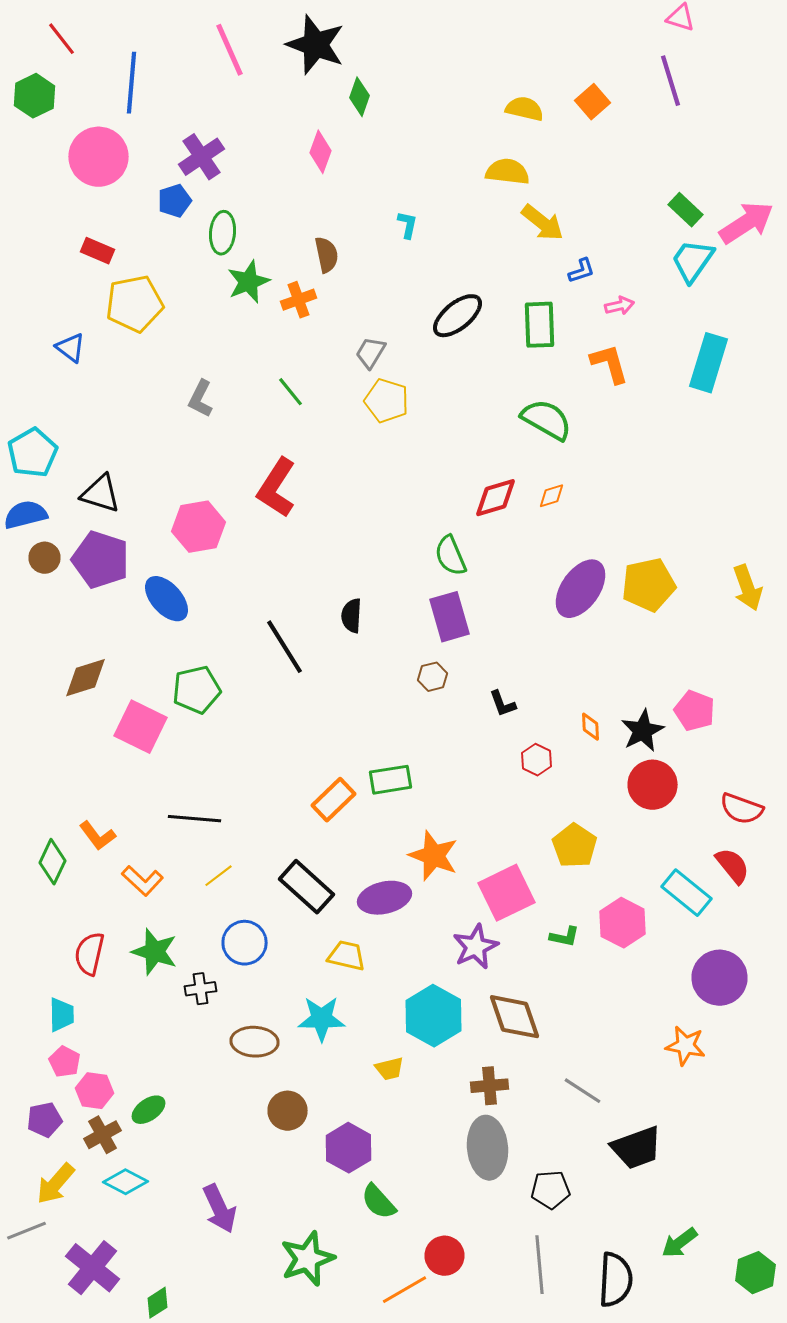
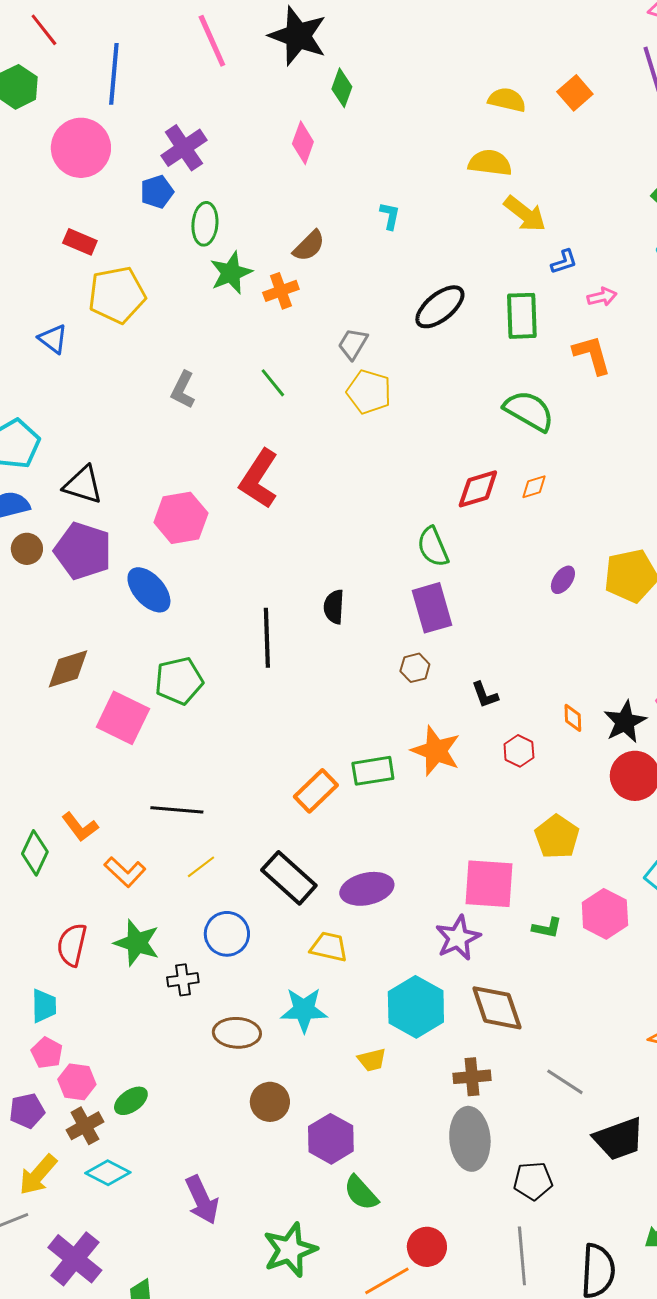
brown semicircle: (326, 255) -> (309, 246), turned 57
purple ellipse: (580, 589) -> (563, 580), size x0.5
black line: (284, 647) -> (267, 638), turned 30
orange star: (434, 856) -> (436, 751), moved
pink square: (506, 893) -> (489, 884), turned 30

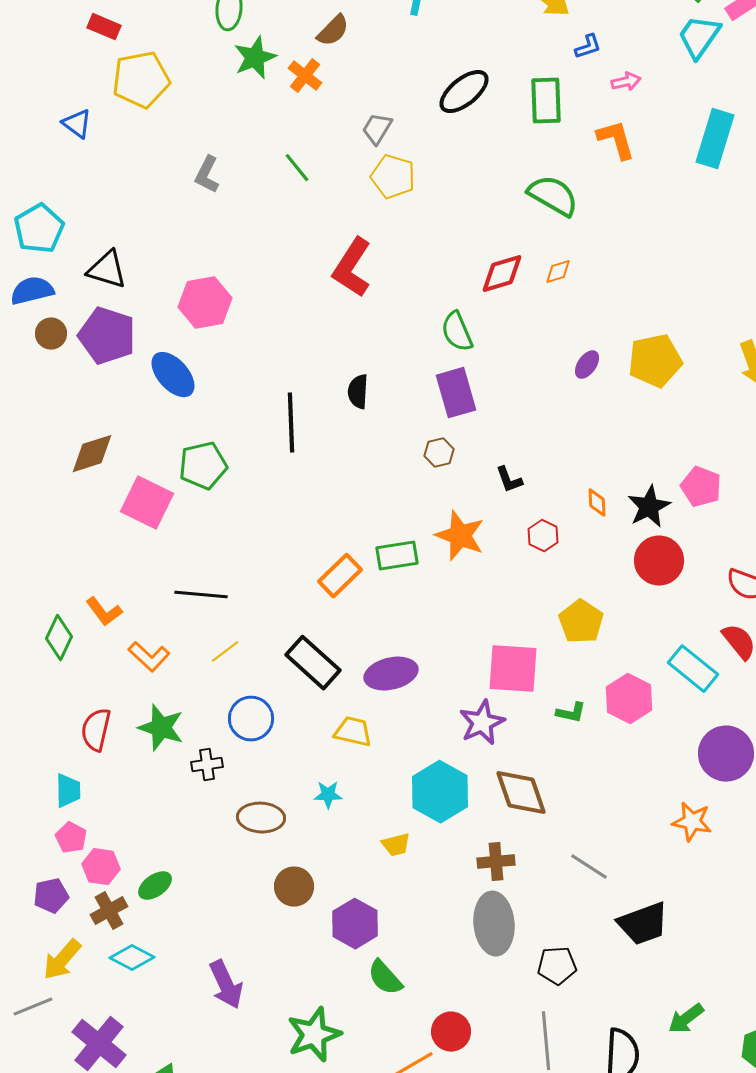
orange cross: (281, 291) -> (305, 76), turned -32
red L-shape: (259, 479) -> (352, 268), moved
cyan star: (304, 1010) -> (328, 795), size x0.6

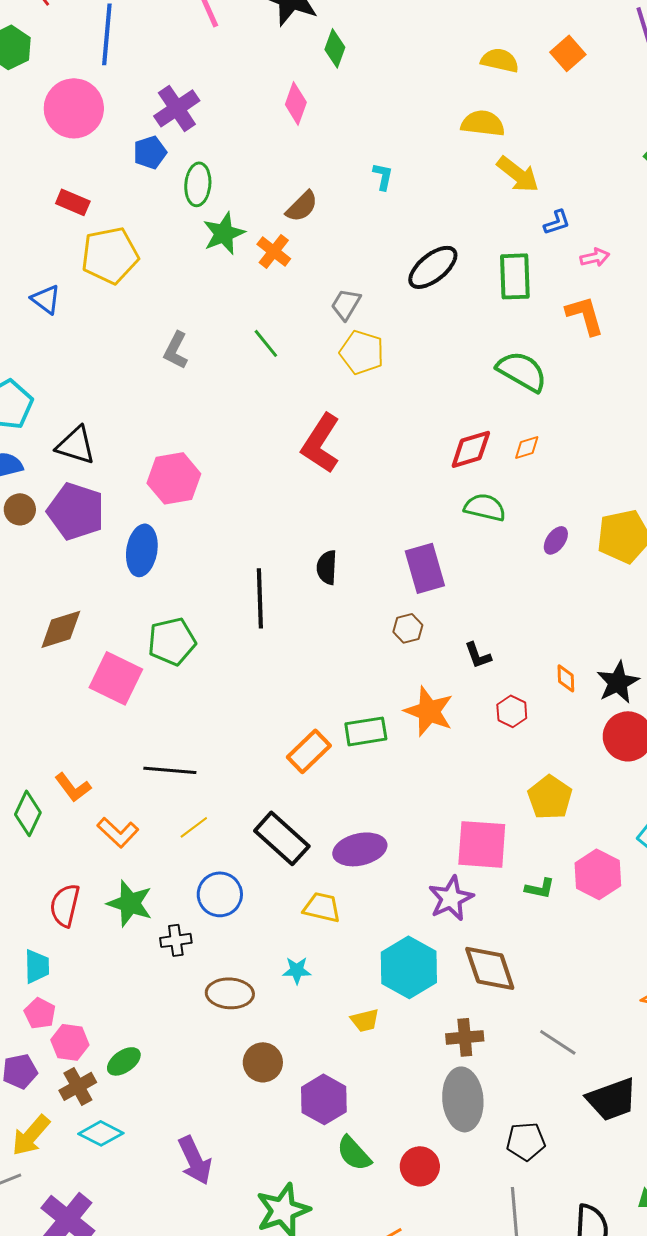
green semicircle: (457, 332) -> (485, 507), moved, turned 126
blue ellipse: (173, 375) -> (142, 550), turned 51
red circle: (451, 1032) -> (420, 1166), moved

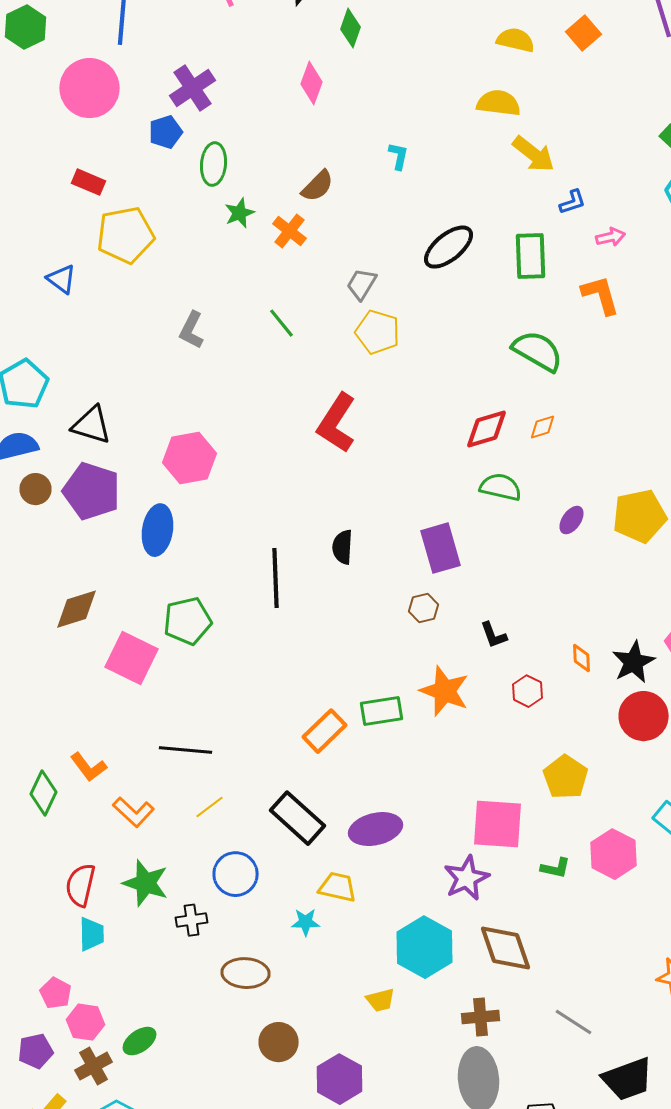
green star: (224, 233) -> (240, 213), size x0.7
cyan trapezoid: (37, 966) -> (92, 934), moved
cyan star: (297, 970) -> (306, 922), moved

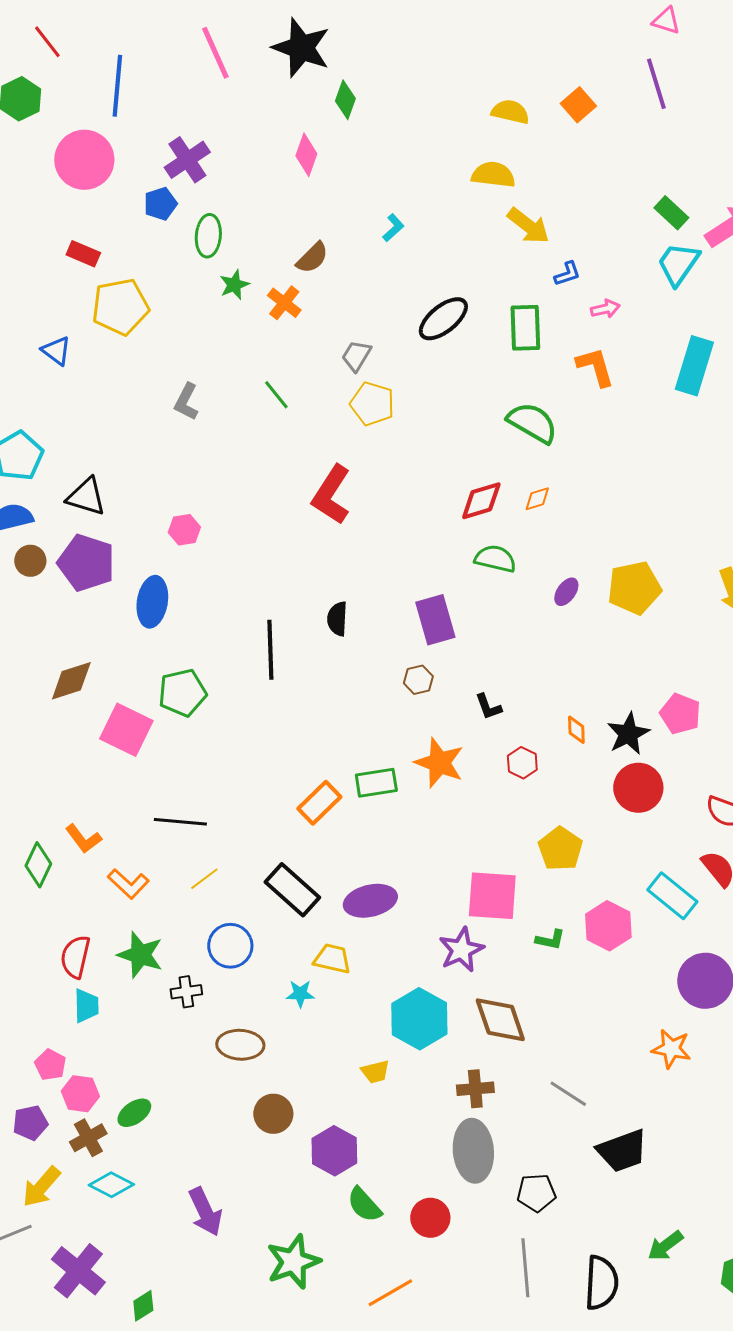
cyan L-shape: (398, 156) -> (393, 228), turned 36
pink hexagon: (190, 458) -> (184, 530), size x0.6

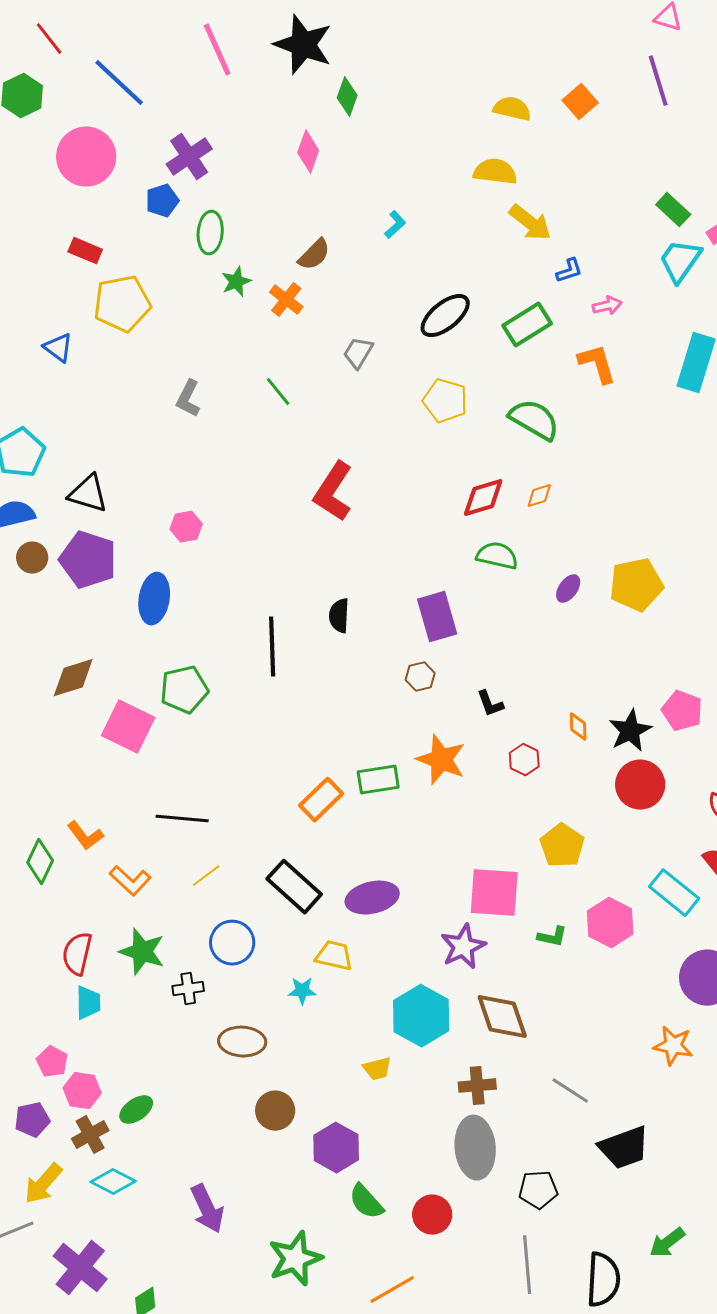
blue line: (117, 86) -> (119, 83), turned -52
green rectangle: (525, 328) -> (527, 325), turned 60
yellow pentagon: (372, 404) -> (445, 401), moved

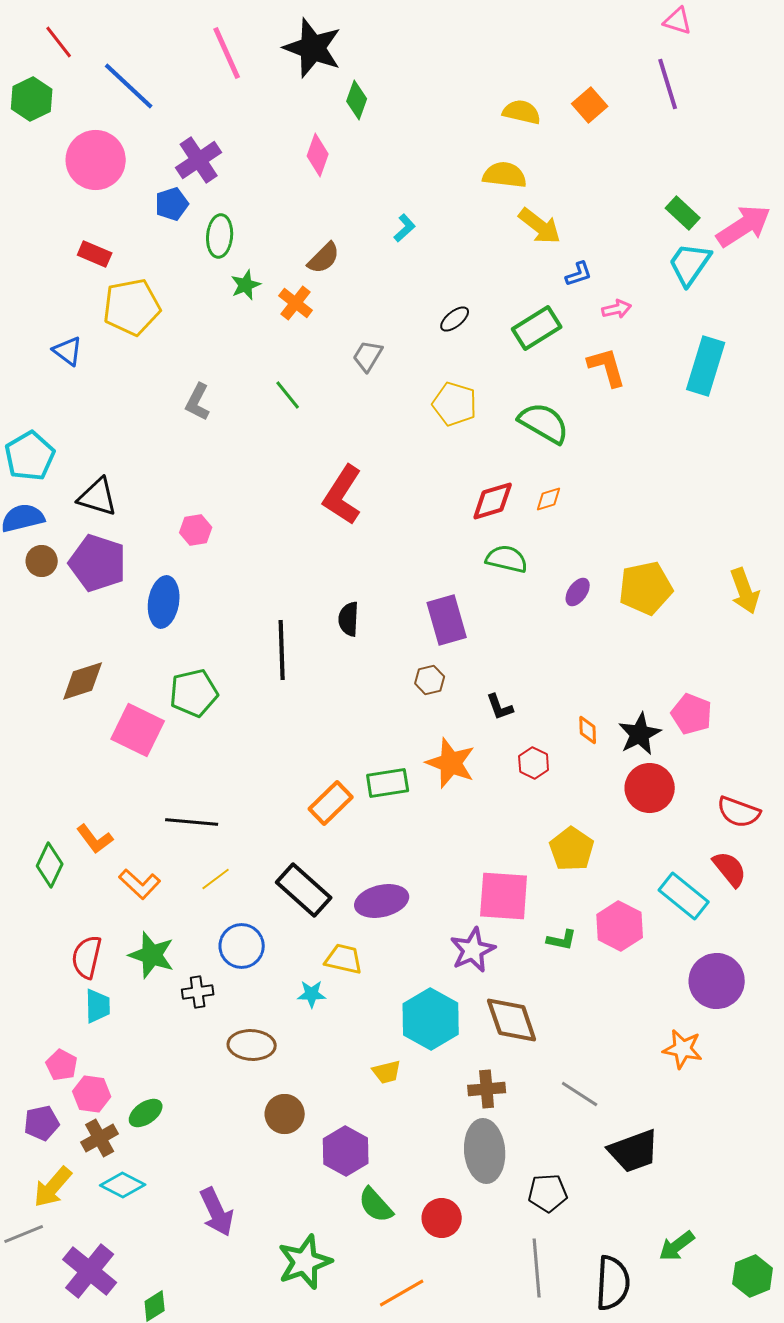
black ellipse: (445, 316) -> (455, 319), size x0.6

